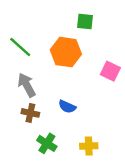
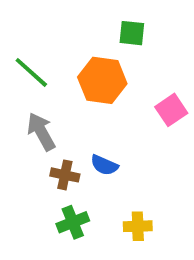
pink square: (110, 71) -> (171, 110), turned 30
brown cross: (30, 113) -> (65, 175), moved
green cross: (47, 143) -> (73, 222), turned 36

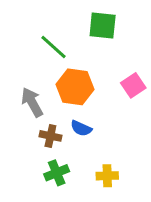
green square: (132, 33) -> (103, 26), size x1.4
green line: (31, 72) -> (54, 47), moved
orange hexagon: (102, 80) -> (75, 87), moved

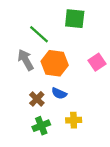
gray arrow: (32, 102) -> (26, 60), moved
brown cross: (50, 136) -> (37, 99), turned 32
yellow cross: (107, 176) -> (74, 120), moved

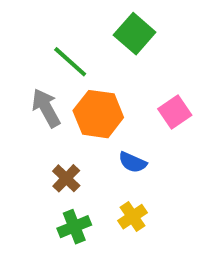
green square: (75, 19) -> (135, 34), turned 35
blue semicircle: (59, 93) -> (133, 162), moved
yellow cross: (74, 120) -> (133, 217), turned -32

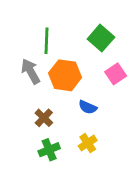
green square: (135, 34) -> (101, 38), moved
green line: (70, 62) -> (46, 41), turned 50

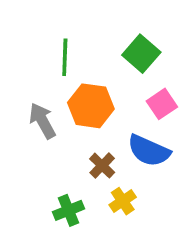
gray arrow: (31, 71) -> (42, 121), moved
blue semicircle: (88, 107) -> (149, 151), moved, size x1.6
brown cross: (44, 118) -> (102, 166), moved

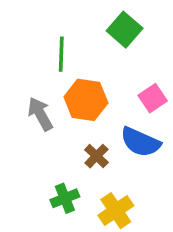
green square: (141, 54) -> (125, 30), moved
yellow cross: (123, 201) -> (116, 211), moved, size x1.4

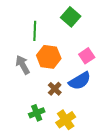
blue semicircle: (140, 142) -> (80, 81), turned -55

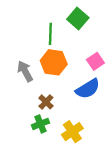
green line: (35, 31) -> (50, 34), moved
brown cross: (55, 89) -> (46, 102), moved

